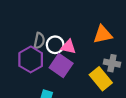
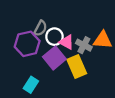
gray cross: (112, 63) -> (84, 45), moved
yellow rectangle: (101, 79) -> (77, 66), moved

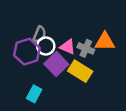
white circle: (54, 37) -> (46, 46), moved
yellow rectangle: (77, 66) -> (80, 71), turned -30

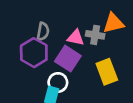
white circle: (46, 46) -> (58, 82), moved
yellow rectangle: (80, 71) -> (107, 72), moved, turned 50

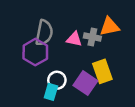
gray semicircle: (43, 31) -> (44, 33), size x1.5
purple square: (68, 59) -> (85, 83), moved

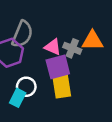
yellow rectangle: (102, 71) -> (62, 85), moved
purple square: (85, 83) -> (58, 67), moved, turned 30

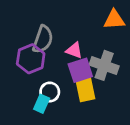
orange triangle: (92, 41) -> (114, 20), moved
gray cross: (72, 48) -> (104, 65), moved, size x1.5

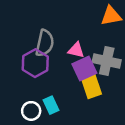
white circle: (50, 92) -> (31, 111), moved
cyan rectangle: (42, 104) -> (51, 105), turned -42

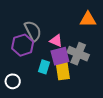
gray semicircle: (45, 43) -> (33, 31), turned -50
cyan rectangle: (51, 105) -> (44, 67), moved, turned 32

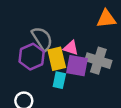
purple square: (60, 56) -> (77, 66), turned 30
yellow rectangle: (63, 70) -> (57, 59), moved

